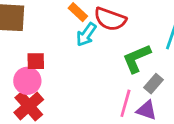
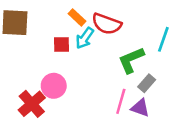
red square: (36, 61) -> (61, 44), moved
pink circle: (27, 81) -> (54, 86), moved

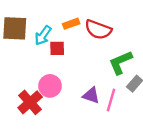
orange rectangle: (77, 17) -> (71, 24), turned -63
cyan arrow: (85, 38) -> (43, 35), moved
purple triangle: (140, 108) -> (91, 95), moved

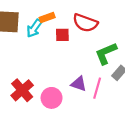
orange rectangle: (71, 24) -> (47, 17), moved
red square: (57, 48) -> (62, 35), moved
pink circle: (50, 86) -> (52, 98), moved

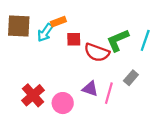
red semicircle: (85, 23) -> (97, 52), moved
green L-shape: (106, 53) -> (118, 40), moved

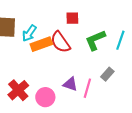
orange rectangle: (58, 22) -> (41, 44), moved, size x1.5
red square: (74, 39) -> (72, 18), moved
red semicircle: (97, 52) -> (60, 42), moved, turned 35

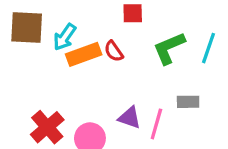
red semicircle: (60, 42) -> (114, 51), size x0.6
gray rectangle: (107, 74) -> (188, 102), turned 48

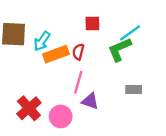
cyan line: (209, 48) -> (130, 33), moved, turned 35
red semicircle: (114, 51) -> (78, 52), turned 49
pink line: (156, 124) -> (78, 82), moved

